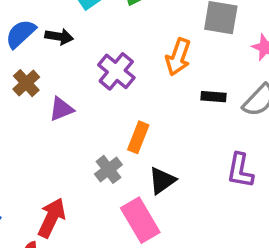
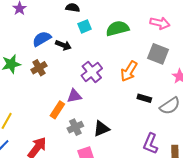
purple triangle: (61, 109) -> (74, 96), moved
orange rectangle: (138, 137) -> (57, 110), moved
black triangle: (162, 181) -> (101, 129), moved

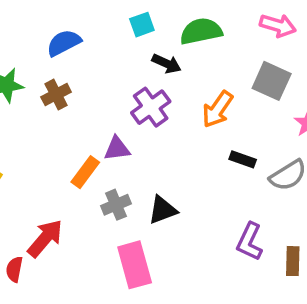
black arrow: (63, 45) -> (167, 64), moved

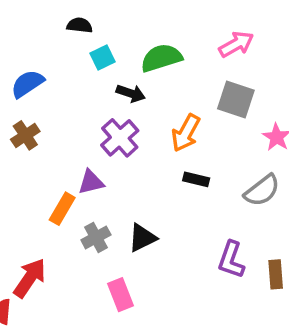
pink arrow: (278, 26) -> (236, 44), turned -40
black rectangle: (243, 159) -> (196, 179), moved
pink rectangle: (135, 265) -> (120, 295), size x0.7

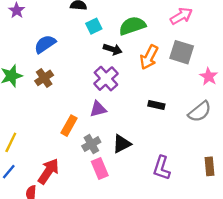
orange arrow: (186, 133) -> (149, 57), moved
purple triangle: (91, 182) -> (98, 109), moved
purple L-shape: (231, 260) -> (162, 168), moved
pink rectangle: (120, 295) -> (100, 168), moved

